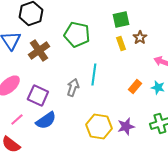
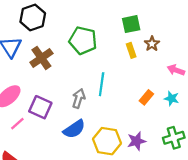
pink line: (17, 120) -> (17, 124), moved
blue semicircle: (46, 120) -> (74, 129), moved

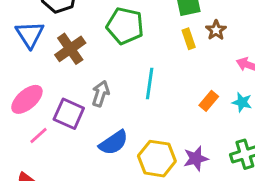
gray arrow: (79, 98) -> (101, 94), moved

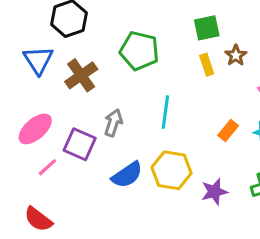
yellow hexagon: (157, 159) -> (171, 170), moved

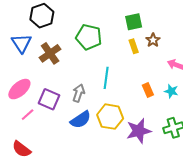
gray arrow: (113, 123) -> (79, 93), moved
orange rectangle: (228, 130) -> (148, 90), turned -64
purple star: (214, 192) -> (139, 131), size x1.4

